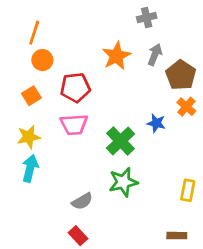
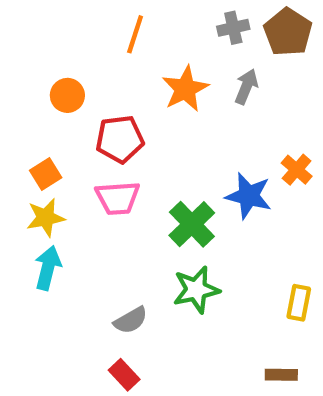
orange line: (34, 33) -> (135, 34), moved
brown pentagon: (181, 75) -> (288, 32), moved
orange square: (31, 96) -> (46, 174), moved
blue star: (156, 123) -> (249, 196), size x1.5

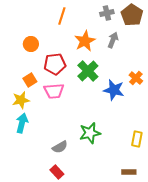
orange square: (46, 174) -> (30, 80), moved
green cross: (192, 224) -> (88, 71), moved

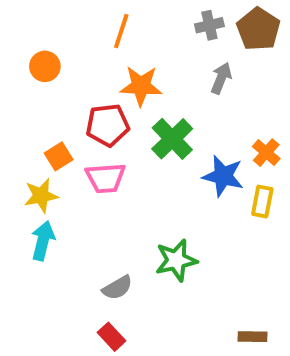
orange star: (85, 41) -> (141, 86), moved, turned 30
orange circle: (31, 44) -> (45, 66), moved
yellow rectangle: (137, 139) -> (262, 202), moved

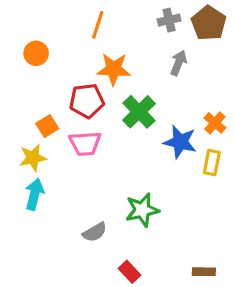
red rectangle: (111, 337) -> (129, 272), moved

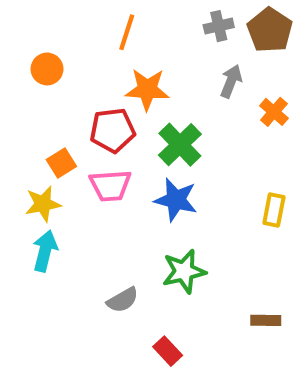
orange cross: (215, 123) -> (274, 112), moved
blue star: (180, 142) -> (176, 200), moved
brown rectangle: (204, 272) -> (266, 320), moved

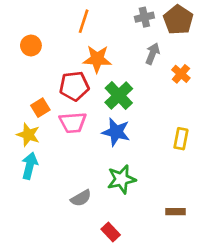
yellow star: (43, 204) -> (28, 135), turned 30

